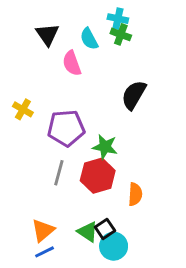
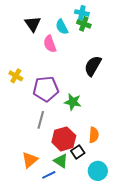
red hexagon: (98, 176) -> (64, 139), moved
black square: (105, 229) -> (78, 152), moved
cyan circle: (114, 246) -> (98, 171), moved
blue line: (44, 252) -> (49, 175), moved

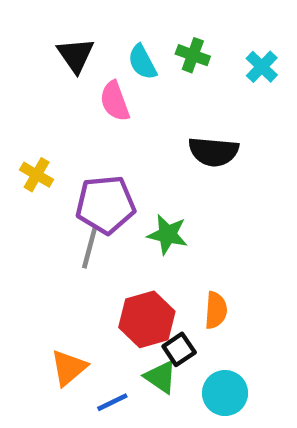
cyan cross: (82, 13) -> (262, 67), moved, turned 32
black semicircle: (93, 66) -> (214, 152), turned -115
gray line: (41, 120) -> (89, 248), moved
green triangle: (61, 161) -> (161, 377), moved

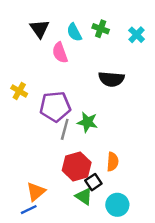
gray line: (89, 248) -> (65, 129), moved
blue line: (112, 402) -> (29, 210), moved

